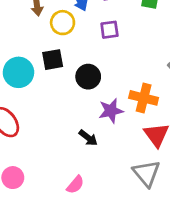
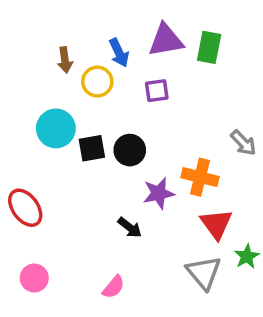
black square: (53, 60) -> (92, 148), moved
cyan circle: (18, 72) -> (56, 128), moved

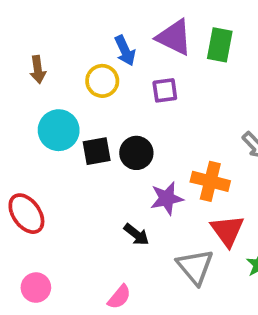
purple triangle: (166, 40) -> (174, 37), turned 36
brown arrow: (65, 60) -> (38, 70), moved
gray triangle: (204, 273) -> (195, 267), moved

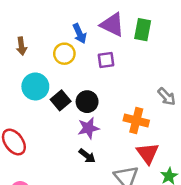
black square: (97, 151) -> (61, 100), turned -30
purple star: (167, 198) -> (88, 128), moved

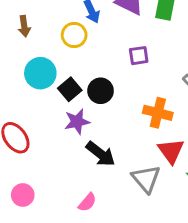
purple square: (106, 60) -> (139, 56), moved
purple star: (88, 128) -> (77, 122), moved
black arrow: (87, 156) -> (101, 154), size x1.5

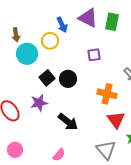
cyan circle: (40, 73) -> (27, 54), moved
purple star: (77, 122) -> (39, 103), moved
gray triangle: (146, 179) -> (106, 150), moved

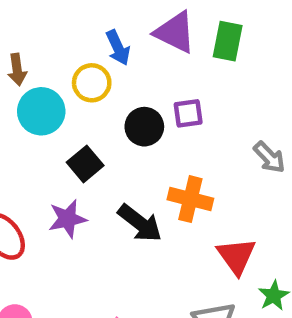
black circle: (68, 79) -> (144, 127), moved
orange cross: (107, 94) -> (190, 199), moved
black arrow: (68, 122) -> (140, 223), moved

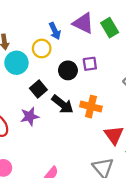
green rectangle: (228, 41) -> (110, 28), turned -42
black arrow: (140, 223) -> (62, 104), moved

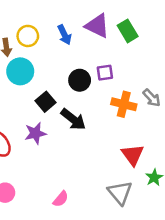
yellow circle: (42, 48) -> (28, 36), moved
orange cross: (91, 107) -> (124, 104), moved

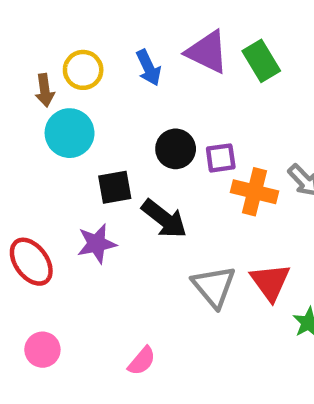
purple square: (105, 73) -> (221, 158), moved
black square: (45, 102) -> (115, 187), turned 30
gray triangle: (120, 193) -> (214, 286), moved

